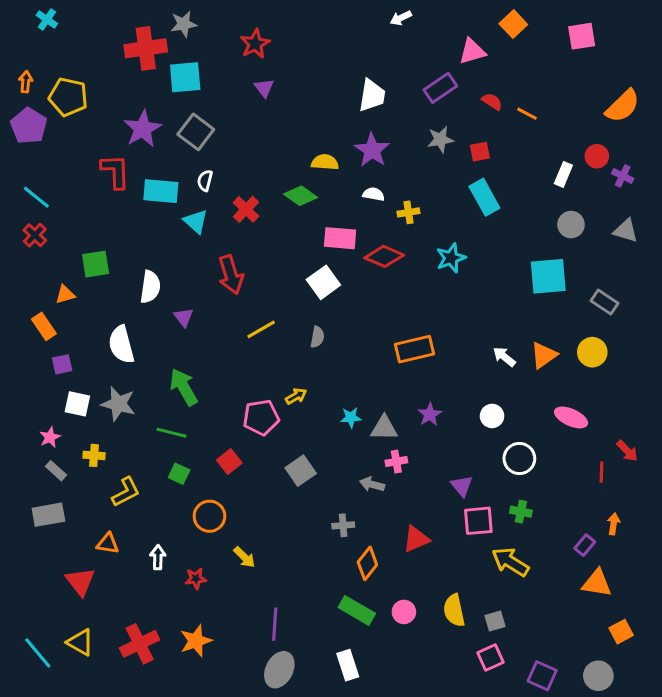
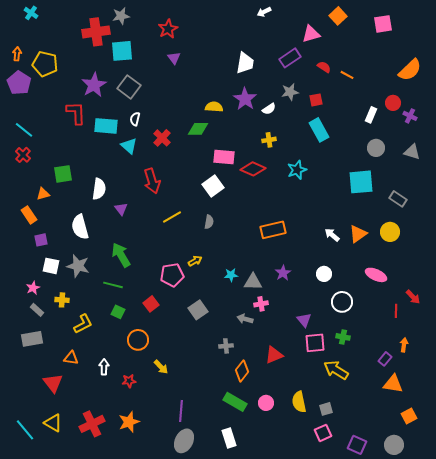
white semicircle: (374, 194) -> (269, 109), moved, turned 136
green diamond: (301, 196) -> (198, 129), turned -35

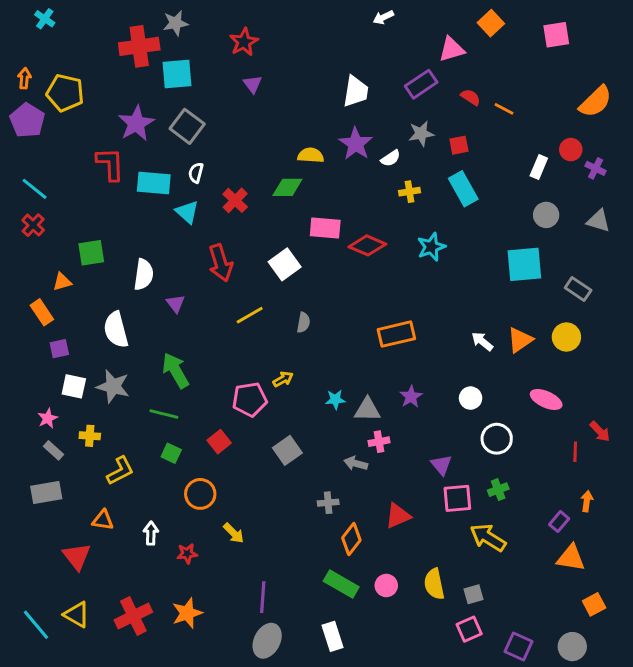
yellow cross: (269, 140) -> (410, 192), moved
white square: (213, 186) -> (285, 264), moved
green cross: (343, 337) -> (498, 490), turned -32

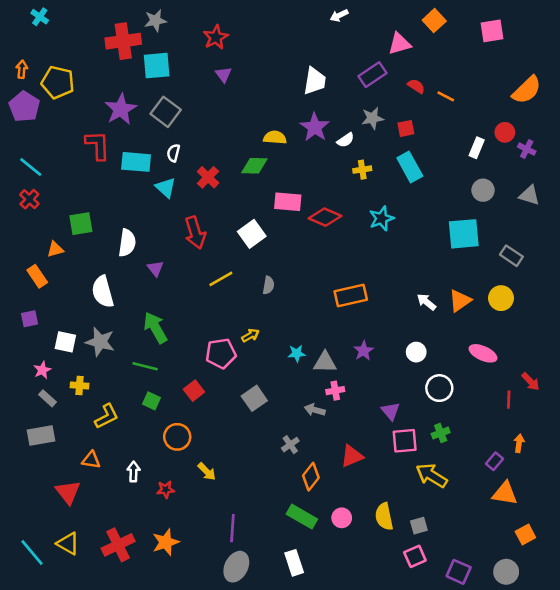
purple square: (59, 349) -> (29, 319), moved
gray cross: (328, 503) -> (290, 445), turned -30

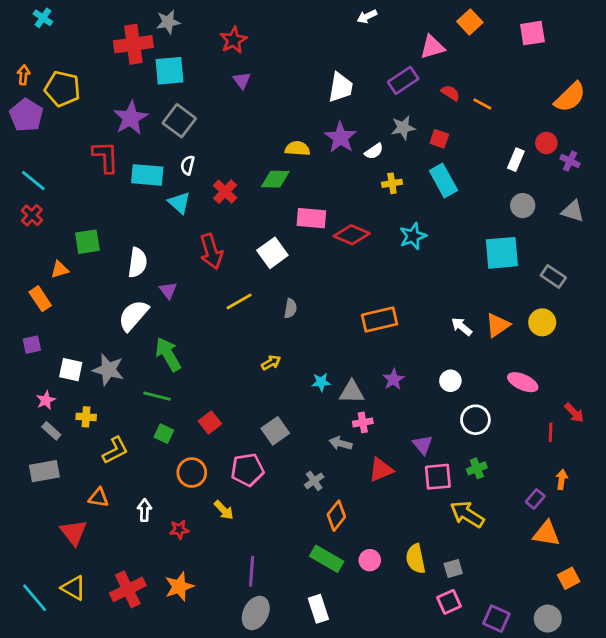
red square: (406, 128) -> (439, 139), turned 30
white semicircle: (103, 292) -> (133, 315), moved, turned 56
pink pentagon: (221, 353) -> (247, 470), moved
red triangle: (352, 456) -> (381, 470), moved

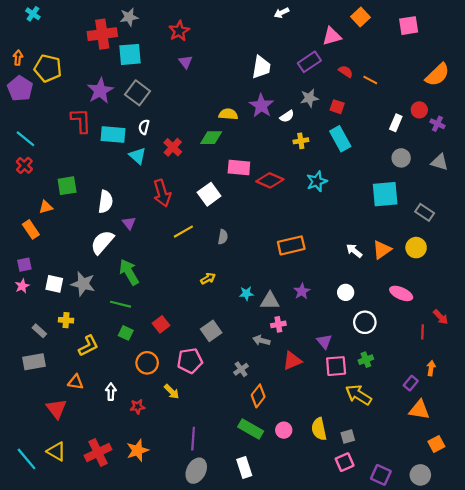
pink star: (46, 400) -> (22, 286), moved

